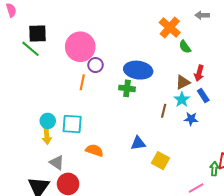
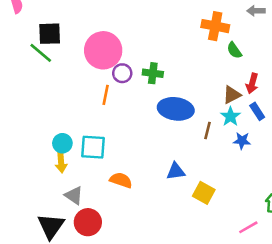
orange cross: (170, 27) -> (215, 26), turned -30
blue ellipse: (138, 70) -> (176, 109), moved
green cross: (127, 88) -> (153, 73), moved

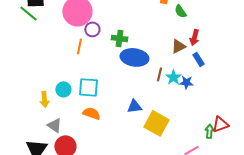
green cross: (153, 73) -> (119, 38), moved
cyan star: (230, 117) -> (173, 77), moved
cyan circle: (62, 143) -> (63, 89), moved
cyan square: (93, 147) -> (88, 87), moved
yellow square: (204, 193) -> (156, 123), size x1.4

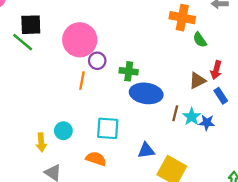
cyan square: (88, 87) -> (108, 128), moved

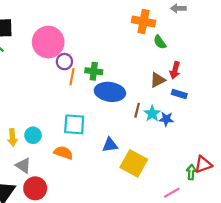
orange line: (82, 81) -> (72, 77), moved
blue rectangle: (221, 96) -> (179, 94), turned -40
cyan circle: (63, 131) -> (33, 135), moved

